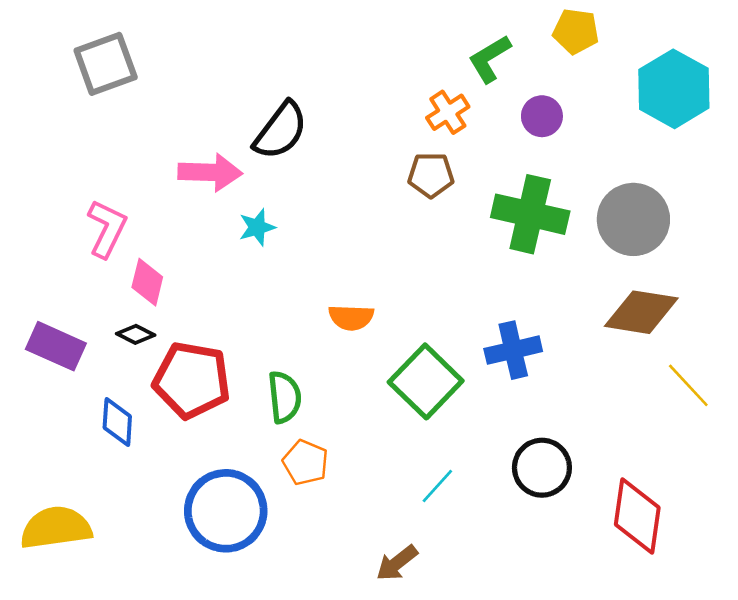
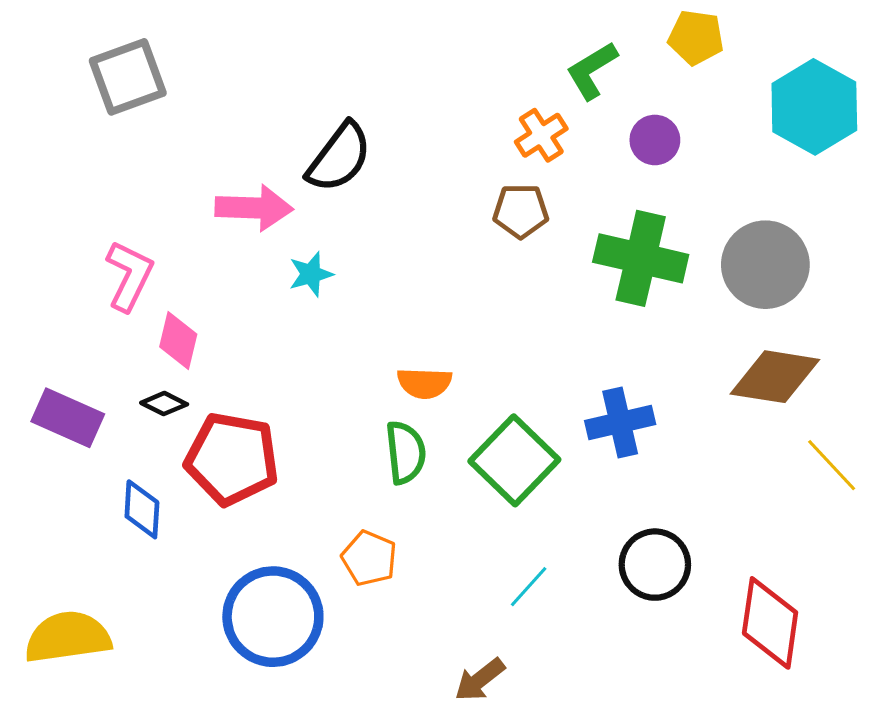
green semicircle: (285, 397) -> (406, 452), moved

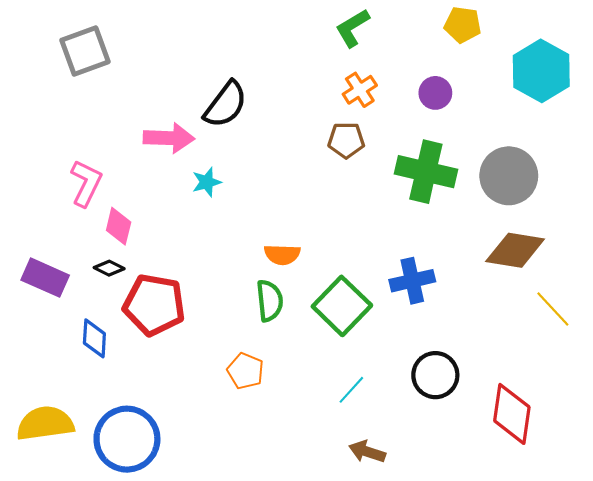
green L-shape: (592, 71) -> (352, 28), moved
blue circle: (273, 617) -> (127, 439), moved
brown arrow: (480, 680) -> (367, 452), moved, turned 56

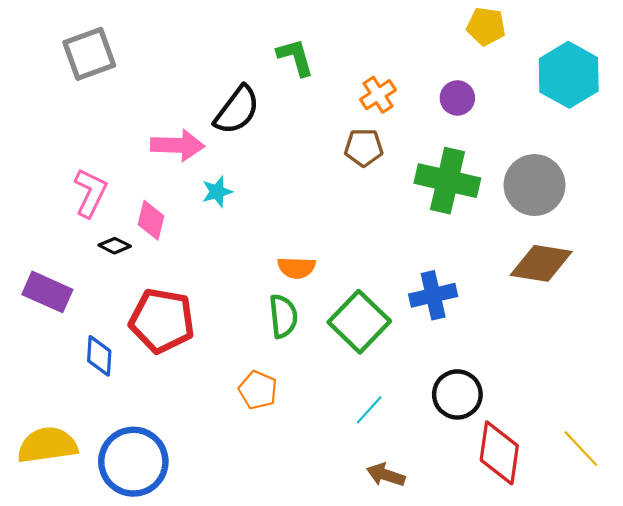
green L-shape: (352, 28) -> (295, 57), moved, turned 105
pink diamond: (119, 226) -> (151, 220), moved
black diamond: (109, 268) -> (115, 246), moved
yellow line: (553, 309) -> (581, 448), moved
red diamond: (512, 414) -> (499, 453), moved

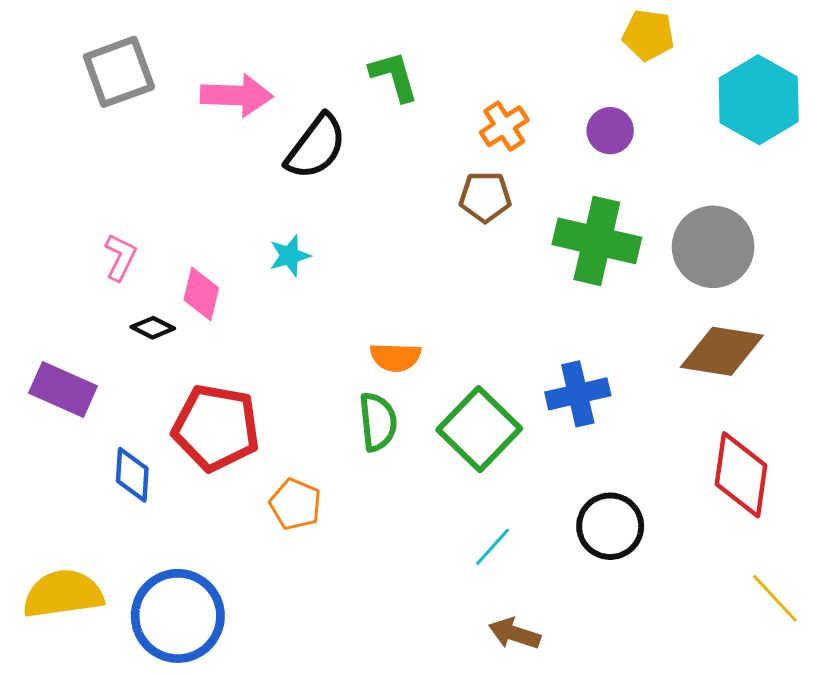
pink arrow: (177, 145) -> (237, 95), moved
pink L-shape: (90, 193) -> (120, 257), size x0.7
orange pentagon: (258, 390) -> (295, 504), moved
red diamond: (499, 453) -> (741, 475), moved

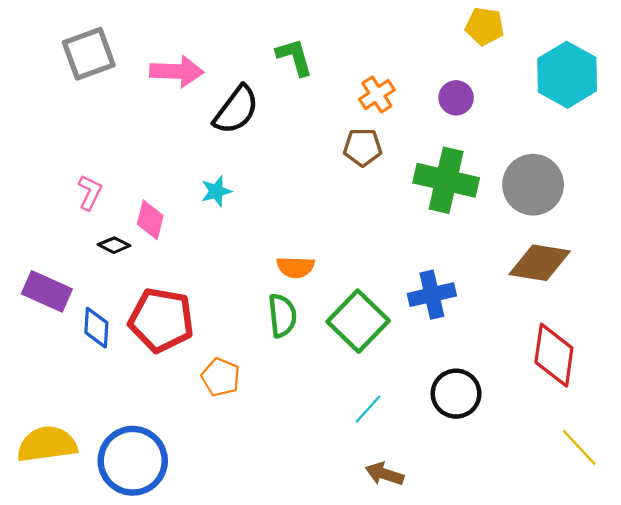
blue diamond: (132, 475) -> (96, 328), moved

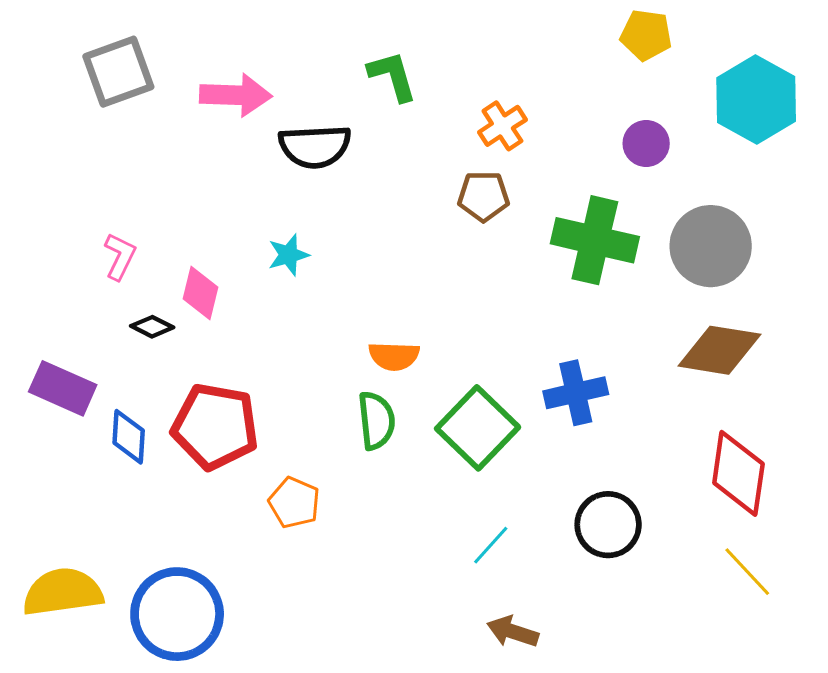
purple circle: (456, 98) -> (646, 143), moved
black semicircle: (236, 110) -> (315, 146), turned 50
yellow line: (579, 448) -> (747, 572), moved

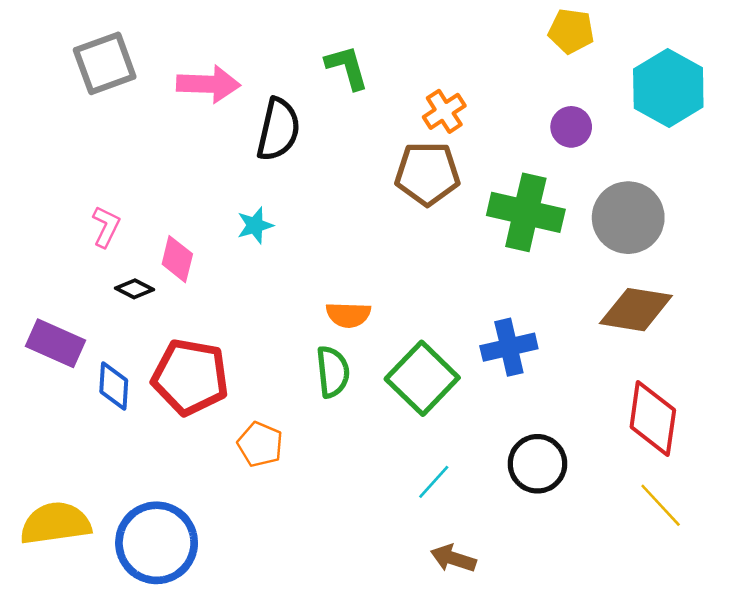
black semicircle: (315, 146) -> (278, 129), turned -74
brown pentagon: (483, 196) -> (427, 174), size x1.4

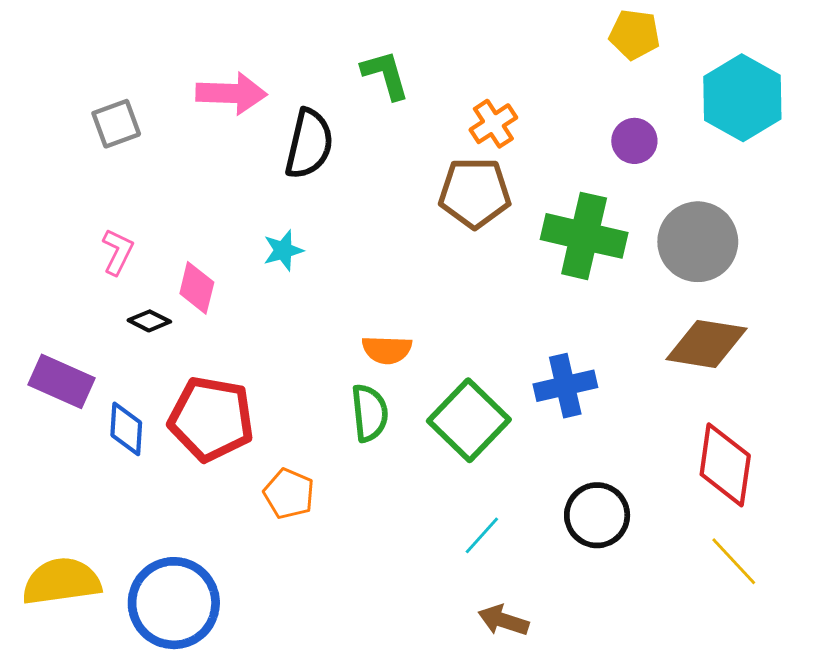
gray square: (105, 63) -> (116, 124), moved, size x0.7

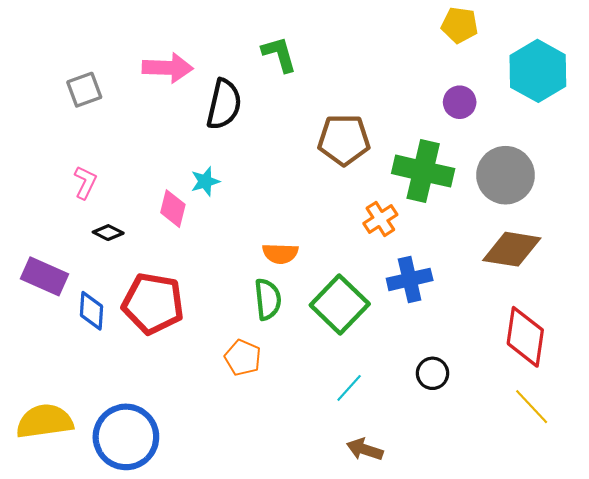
orange cross: (493, 124) -> (380, 219), moved
pink diamond: (197, 288) -> (173, 209), moved
orange pentagon: (289, 494) -> (243, 358), moved
black circle: (597, 515) -> (433, 373), size x0.7

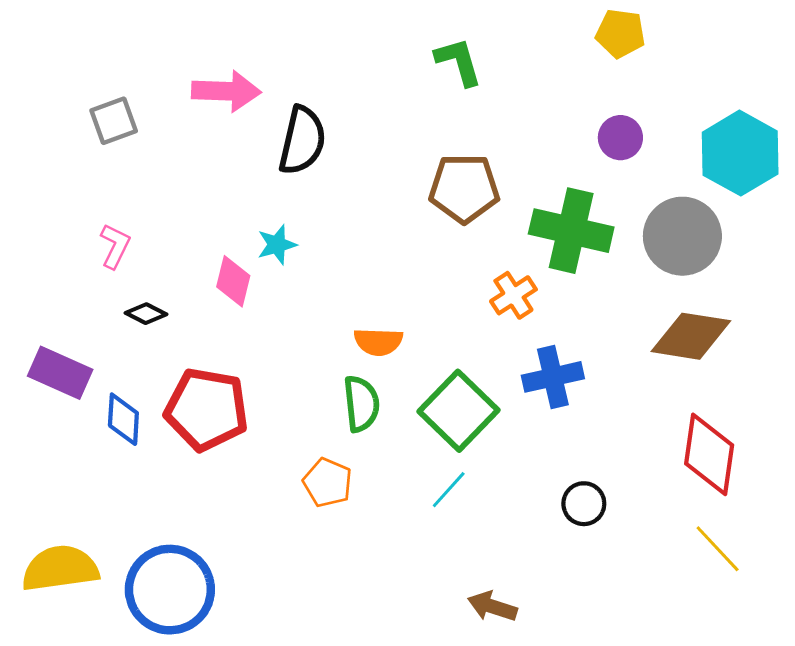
green L-shape: (279, 54) -> (459, 62), moved
cyan hexagon: (538, 71) -> (740, 153), moved
cyan line: (349, 388) -> (449, 490), moved

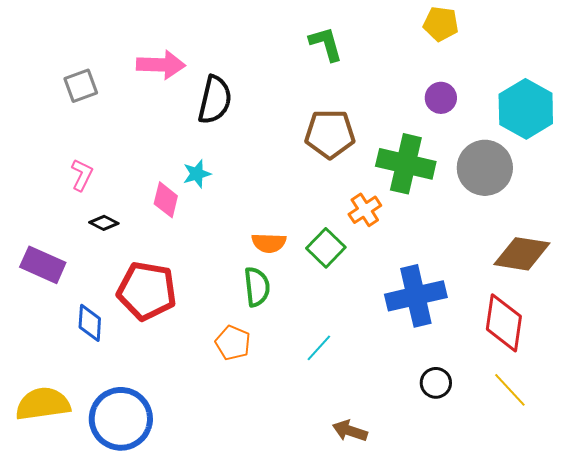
brown diamond: (691, 336) -> (522, 254), moved
blue cross: (553, 377) -> (416, 296), moved, size x1.4
green square: (459, 411) -> (326, 248), moved, size x0.7
blue diamond: (123, 419) -> (90, 323), moved
black circle: (584, 504) -> (436, 383), moved

